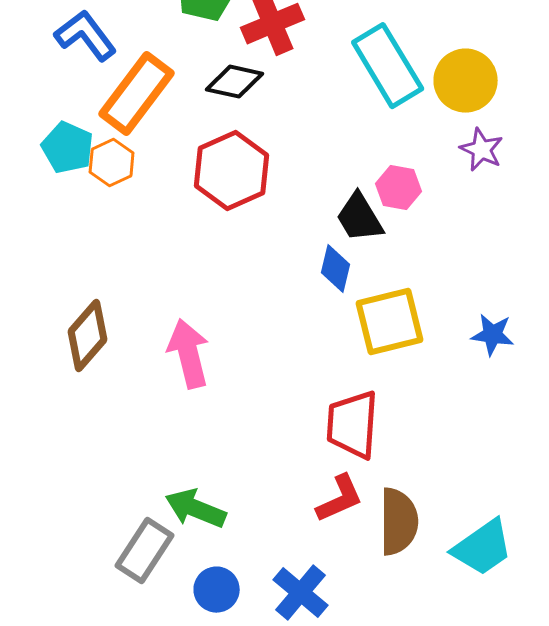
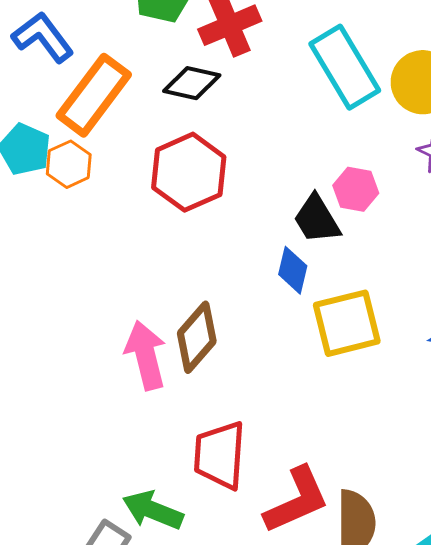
brown diamond: (88, 336) -> (197, 337), moved
red trapezoid: (353, 425) -> (220, 455), moved
red L-shape: (340, 499) -> (297, 500), size x1.4

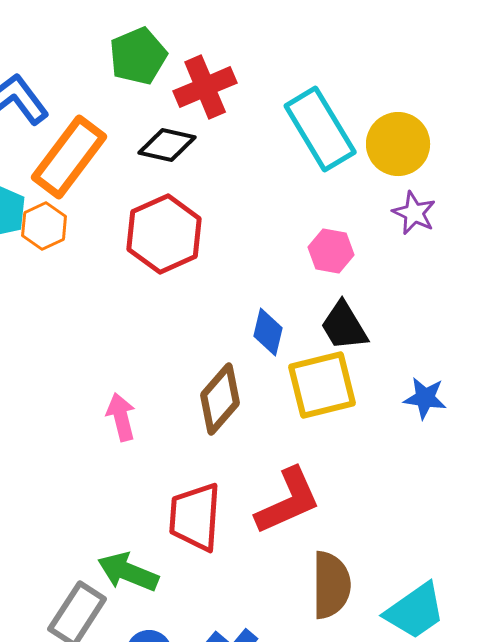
black trapezoid: (317, 219) -> (344, 326), moved
brown diamond: (197, 337) -> (220, 399), moved
pink arrow: (146, 355) -> (121, 417), size x0.7
red L-shape: (297, 500) -> (288, 501), moved

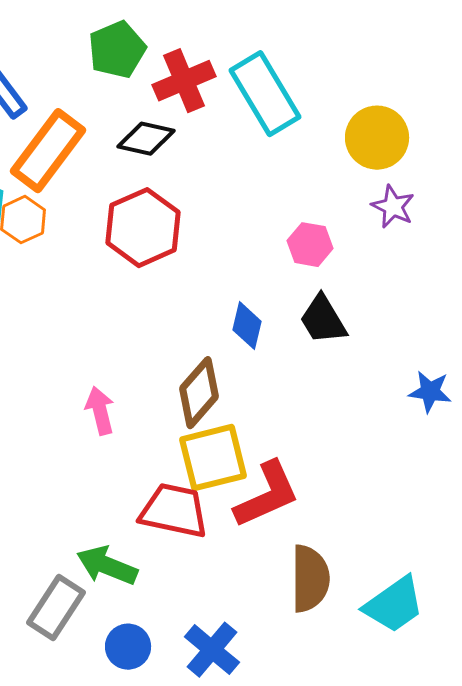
cyan rectangle: (320, 129) -> (265, 94), moved
yellow square: (322, 385) -> (213, 458), moved
blue star: (425, 398) -> (430, 392), moved
red trapezoid: (195, 517) -> (174, 511), turned 98

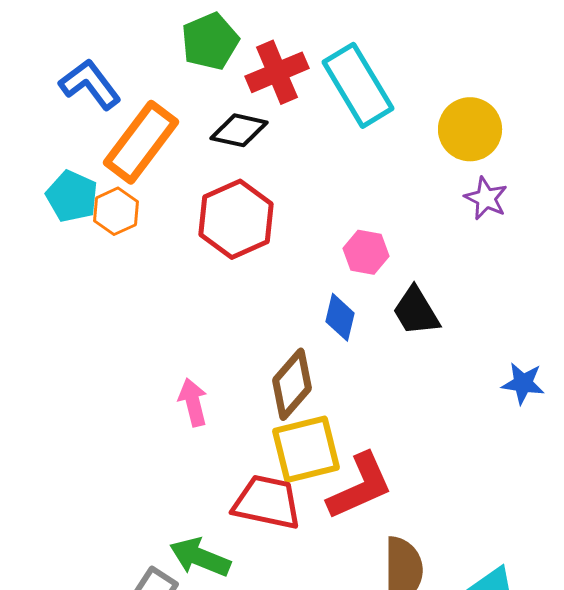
pink hexagon: (310, 245) -> (366, 252), moved

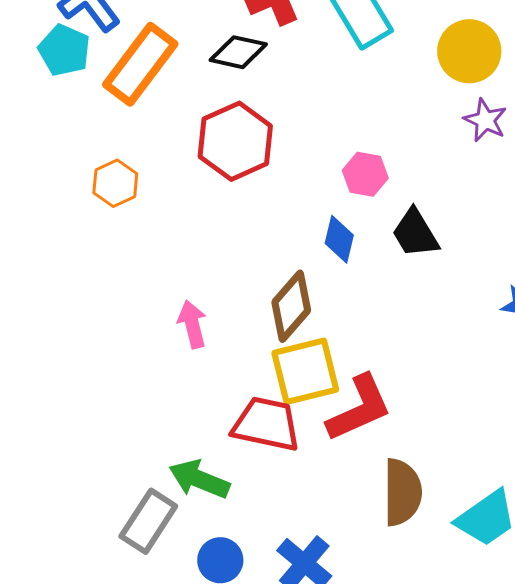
cyan pentagon: (72, 196) -> (64, 50), moved
orange hexagon: (116, 211) -> (115, 183), moved

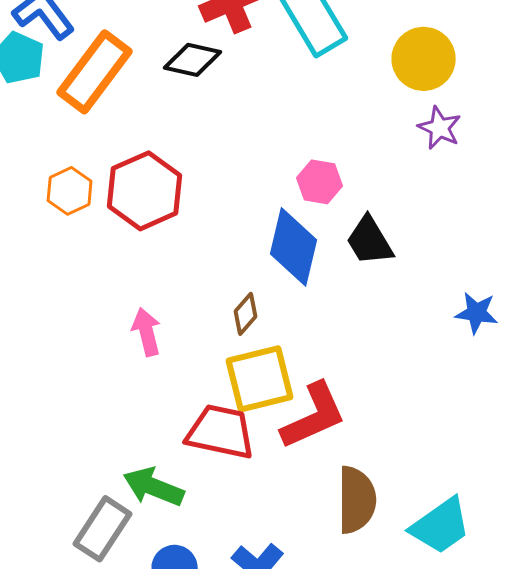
red hexagon: (235, 141) -> (145, 191), moved
blue diamond: (339, 239) -> (294, 247), size x1.6
brown diamond: (291, 306) -> (246, 314), size x0.6

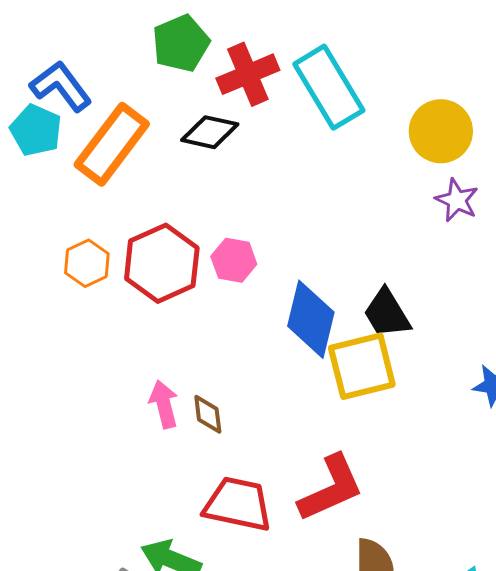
pink hexagon: (320, 182) -> (234, 260), moved
brown diamond: (246, 314) -> (208, 414), moved, turned -48
yellow square: (260, 379) -> (362, 366), moved

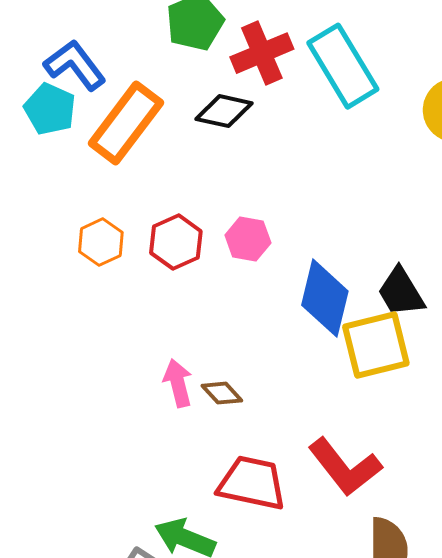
red hexagon: (162, 263) -> (176, 242), size x0.7
brown diamond: (208, 414) -> (222, 393), turned -36
red L-shape: (331, 488) -> (345, 467), turned 76

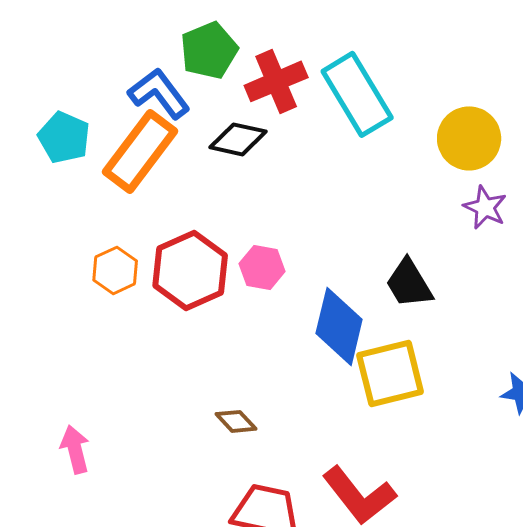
blue L-shape: (75, 65) -> (159, 93), moved
red hexagon: (176, 242) -> (190, 270), size x1.4
black trapezoid: (401, 292) -> (409, 283), moved
pink arrow: (178, 383) -> (75, 449), moved

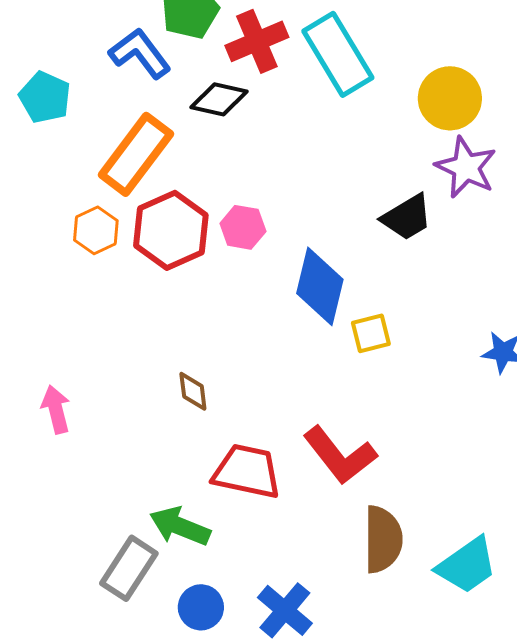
orange rectangle: (140, 151) -> (136, 154), moved
purple star: (485, 207) -> (466, 167), size x1.4
black trapezoid: (409, 283) -> (407, 217), moved, turned -90
yellow square: (390, 373) -> (371, 333), size x0.6
brown diamond: (236, 421) -> (193, 391), moved, turned 36

